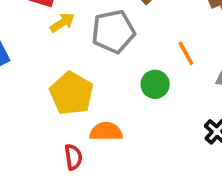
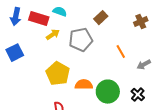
green circle: (155, 84) -> (108, 92), moved, size x1.5
orange semicircle: (106, 132) -> (84, 85), moved

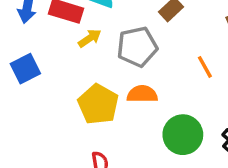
orange semicircle: (84, 85) -> (142, 94), moved

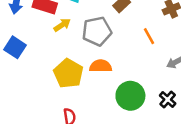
orange line: (205, 67) -> (149, 36), moved
blue square: (25, 69) -> (15, 47), turned -30

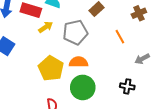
green circle: (130, 96) -> (83, 87), moved
black cross: (168, 99) -> (127, 86), moved, turned -32

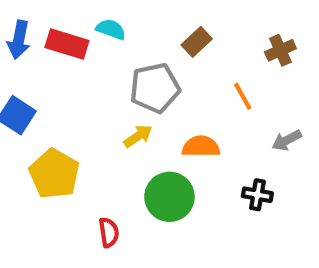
yellow arrow: (46, 27) -> (138, 136), moved
orange semicircle: (79, 62) -> (201, 147), moved
yellow pentagon: (51, 68) -> (54, 174), moved

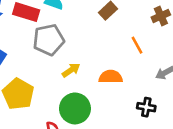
gray pentagon: (155, 88) -> (49, 40), moved
green circle: (169, 197) -> (75, 108), moved

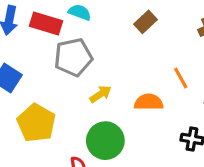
orange line: (137, 45) -> (181, 78), moved

